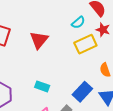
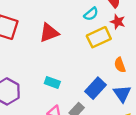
red triangle: (39, 40) -> (49, 33), turned 30

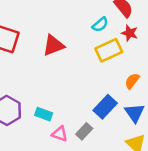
orange semicircle: (120, 65) -> (132, 81), turned 56
cyan rectangle: (52, 83) -> (44, 114), moved

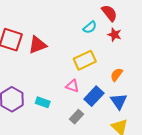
red triangle: (53, 45) -> (37, 45), moved
yellow rectangle: (109, 50) -> (85, 60), moved
pink triangle: (60, 134) -> (72, 86), moved

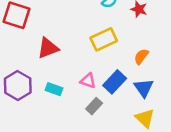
red triangle: (37, 45) -> (48, 48), moved
pink triangle: (72, 86) -> (88, 81), moved

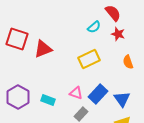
red triangle: (48, 48) -> (43, 49), moved
orange semicircle: (141, 56) -> (128, 62), moved, turned -56

